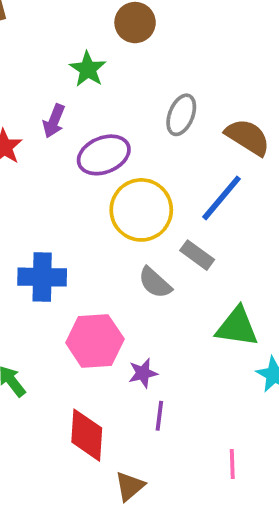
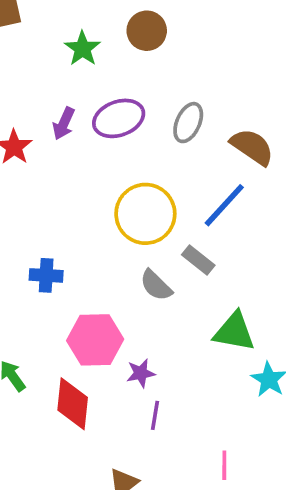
green star: (88, 69) -> (83, 49), moved
purple ellipse: (104, 155) -> (119, 118), moved
blue cross: (42, 277) -> (46, 275), size x0.7
red diamond: (87, 435) -> (73, 404), moved

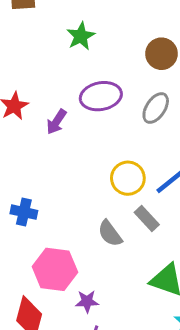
brown circle: (147, 31) -> (161, 54), moved
purple arrow: (64, 124) -> (56, 122), moved
yellow circle: (145, 214) -> (128, 178), moved, size x0.7

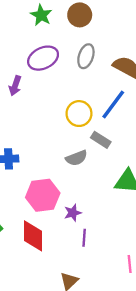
green star: (81, 36) -> (41, 15), moved
gray semicircle: (110, 233) -> (76, 158), turned -60

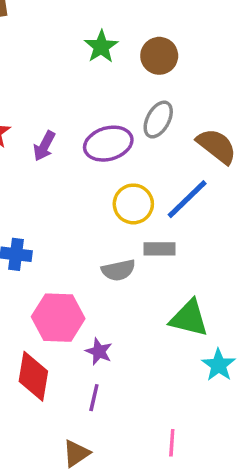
purple ellipse: (43, 58) -> (108, 144), moved
gray rectangle: (101, 140) -> (160, 249), turned -42
purple star: (73, 213) -> (99, 352), turned 30
purple line: (84, 238) -> (94, 398), moved

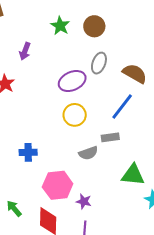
purple arrow: (44, 146) -> (25, 51), moved
yellow circle: (133, 204) -> (75, 115), moved

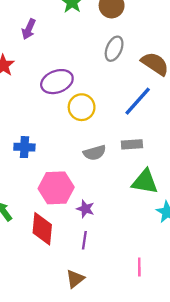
purple ellipse: (72, 81) -> (57, 82), moved
gray rectangle: (110, 137) -> (132, 144), moved

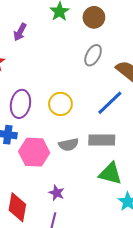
purple ellipse: (57, 82) -> (20, 104), moved, turned -64
gray rectangle: (132, 144) -> (102, 140), size x1.4
pink hexagon: (56, 188) -> (34, 152), moved

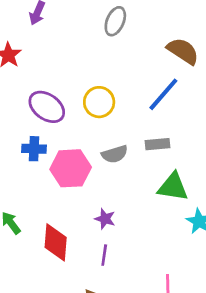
gray ellipse: (93, 55) -> (115, 21), moved
purple ellipse: (20, 104) -> (47, 107), turned -60
gray rectangle: (102, 140) -> (157, 144), size x0.7

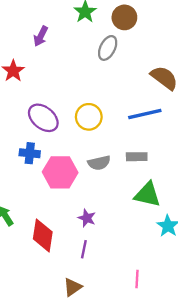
blue line: (163, 94) -> (145, 114), turned 32

